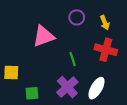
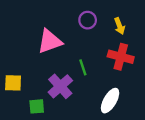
purple cross: (67, 87) -> (60, 86), moved

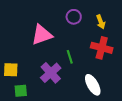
white ellipse: (110, 101) -> (93, 85), turned -60
green square: (37, 106) -> (21, 91), moved

